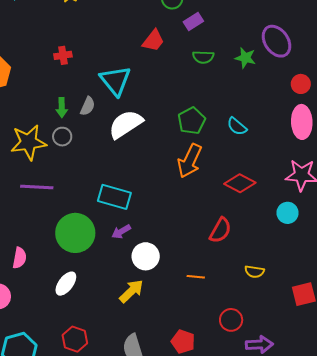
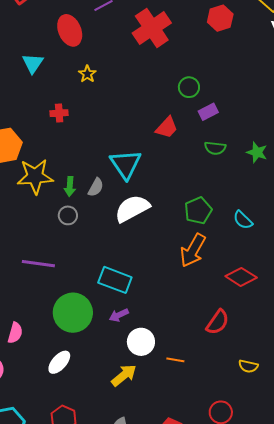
red cross: (63, 55) -> (59, 113), moved
yellow star: (28, 142) -> (35, 176), moved
orange line: (196, 277) -> (175, 360), moved

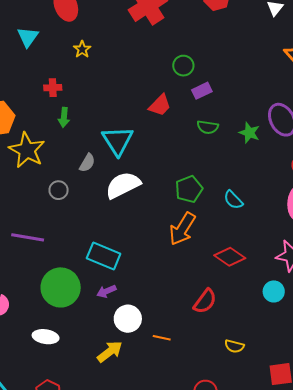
yellow star: (35, 176) -> (27, 150), turned 30
green arrow: (70, 186) -> (64, 117), moved
white ellipse: (59, 362) -> (46, 337), turned 55

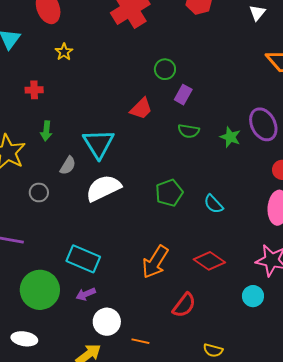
purple rectangle: (202, 91) -> (183, 95), turned -36
green arrow: (64, 117) -> (46, 131), moved
orange arrow: (182, 229) -> (155, 262), moved

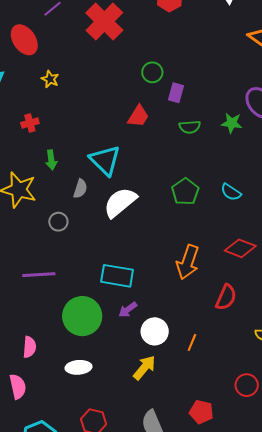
orange line: (140, 341) -> (192, 342), turned -66

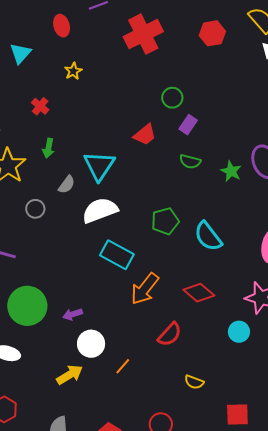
red ellipse: (24, 40) -> (62, 26), size x0.7
red cross: (30, 123) -> (40, 106), turned 36
cyan semicircle: (231, 192) -> (208, 236), size x1.5
cyan rectangle: (117, 276) -> (117, 255), moved

